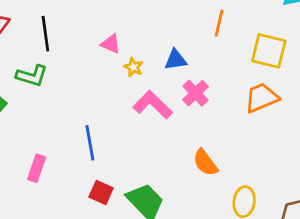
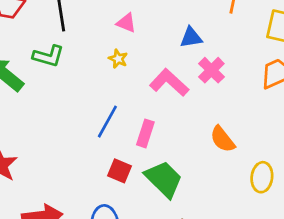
yellow star: (133, 67) -> (118, 59), moved
blue line: (90, 143) -> (107, 122), turned 40
pink rectangle: (37, 168) -> (145, 133), moved

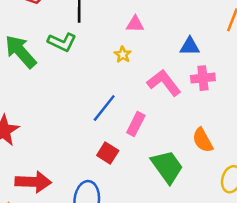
pink triangle: (126, 23) -> (135, 24), turned -30
pink cross: (211, 70) -> (203, 78), turned 30
green trapezoid: (164, 179) -> (167, 167), moved

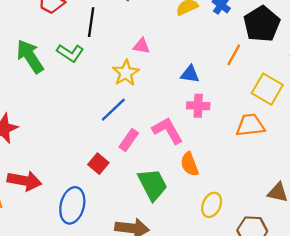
yellow star: (123, 55) -> (126, 73), size x1.6
pink L-shape: (164, 83) -> (168, 131), moved
blue line: (104, 108) -> (113, 110), moved

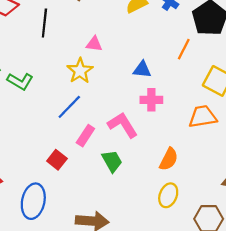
green L-shape: (70, 53) -> (20, 81), moved
orange semicircle: (190, 164) -> (169, 159), moved, turned -130
green trapezoid: (153, 184) -> (112, 161), moved, size x0.7

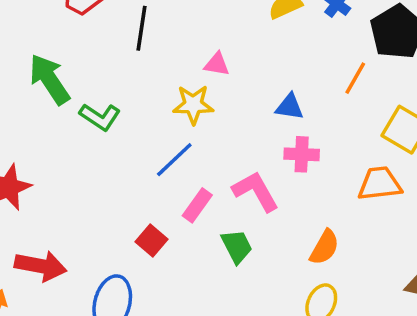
yellow star: (80, 71) -> (193, 105), turned 30

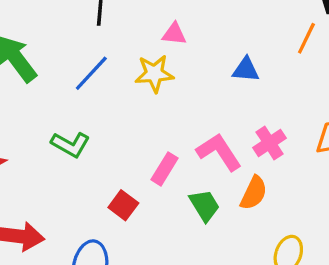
green L-shape: (100, 117) -> (70, 144), moved
pink cross: (302, 154) -> (269, 143), moved, turned -32
blue line: (174, 160) -> (91, 73), moved
orange semicircle: (324, 247) -> (254, 193), moved

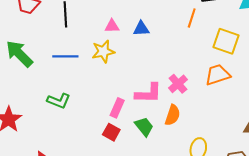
blue triangle: (246, 70) -> (141, 29), moved
blue line: (91, 73) -> (65, 56), turned 55
pink L-shape: (219, 152) -> (148, 93), turned 132
red square: (123, 205) -> (111, 132), moved

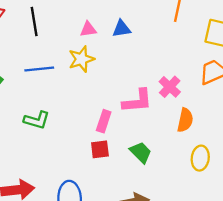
orange semicircle: (173, 115) -> (185, 120), moved
green trapezoid: (144, 127) -> (141, 152), moved
red square: (111, 132) -> (100, 149), turned -30

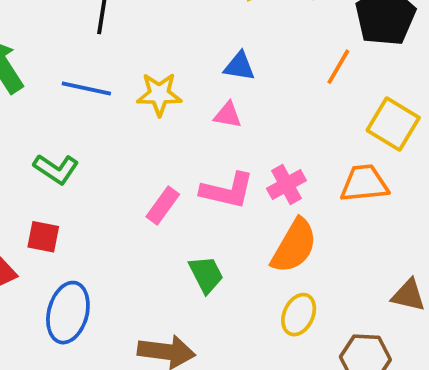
pink triangle: (88, 29) -> (228, 115), moved
orange semicircle: (185, 120) -> (294, 246), size x1.4
red square: (100, 149) -> (43, 237), moved

